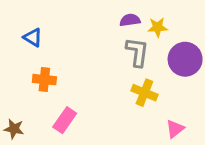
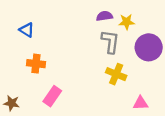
pink triangle: (175, 129) -> (141, 103), turned 35

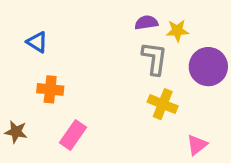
brown star: (12, 103) -> (16, 132), moved
pink triangle: (141, 103) -> (197, 145), turned -35

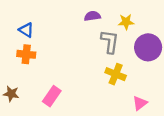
purple semicircle: (146, 23) -> (92, 16), moved
orange cross: (50, 89) -> (26, 54), moved

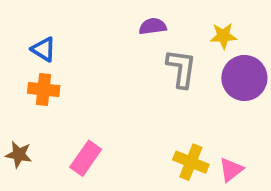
yellow star: (126, 22) -> (223, 36), moved
yellow cross: (116, 74) -> (191, 162), moved

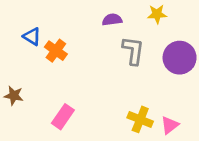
yellow star: (223, 36) -> (157, 14), moved
orange cross: (44, 89) -> (56, 51), moved, turned 30
brown star: (19, 154) -> (14, 96), moved

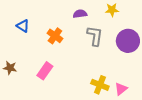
orange cross: (56, 51) -> (55, 36), moved
pink rectangle: (63, 117) -> (45, 71), moved

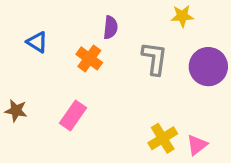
purple semicircle: (80, 14) -> (111, 27), moved, turned 104
yellow cross: (100, 85) -> (163, 138), turned 36

